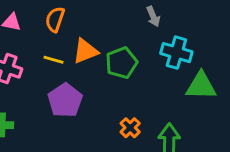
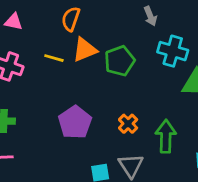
orange semicircle: (55, 19) -> (71, 19), moved
purple pentagon: (65, 100) -> (75, 122), moved

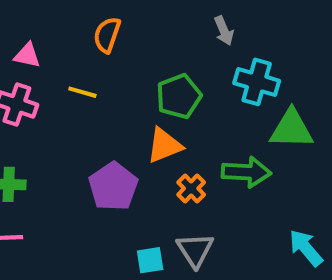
pink triangle: (13, 22) -> (27, 55), moved
orange triangle: (85, 50) -> (164, 145), moved
green arrow: (166, 136) -> (246, 172), moved, turned 92

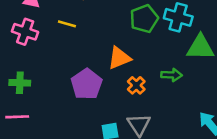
green pentagon: (179, 96) -> (144, 19), moved
green arrow: (246, 172) -> (172, 75), size x0.7

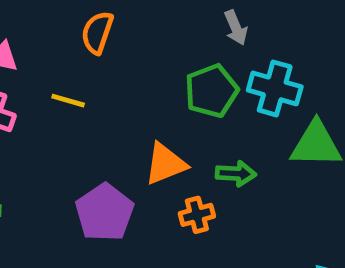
green arrow: (172, 75) -> (236, 174), moved
orange cross: (136, 85) -> (197, 215), turned 30

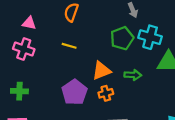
yellow line: (68, 101) -> (69, 46), moved
orange cross: (197, 215) -> (106, 93), moved

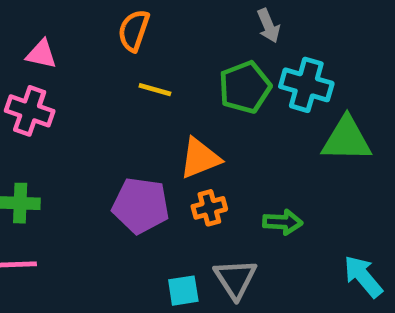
yellow line: (69, 46) -> (155, 90), moved
green arrow: (133, 75) -> (283, 222), moved
purple pentagon: (74, 92) -> (141, 205), turned -30

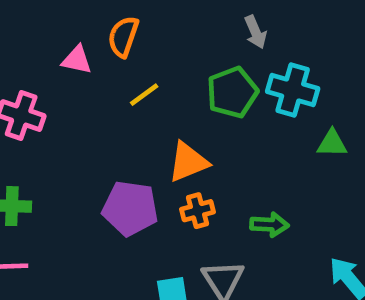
pink triangle: (41, 54) -> (77, 60), moved
yellow line: (155, 90) -> (144, 95), turned -52
green triangle: (347, 139) -> (332, 143), size x0.6

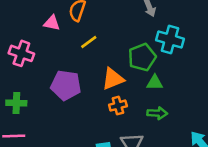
green pentagon: (232, 92) -> (142, 57), moved
green triangle: (332, 143) -> (155, 83), moved
purple pentagon: (130, 208) -> (66, 85), moved

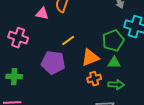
yellow line: (89, 42) -> (68, 41), moved
green triangle: (155, 83) -> (114, 63), moved
green arrow: (157, 113) -> (116, 85), moved

